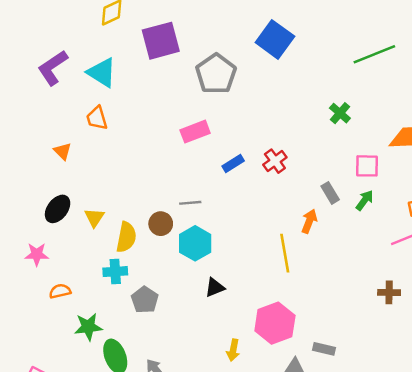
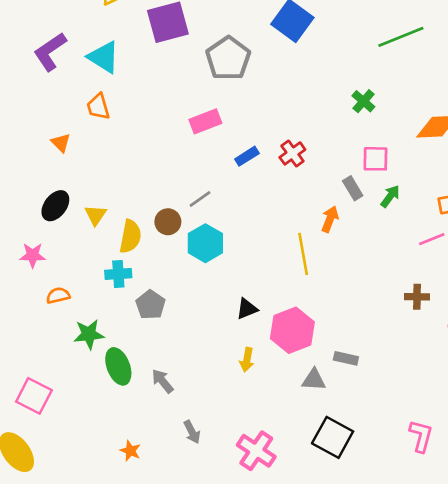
pink square: (367, 166) -> (375, 159), moved
gray line: (190, 203) -> (200, 199), turned -30
black triangle: (215, 288) -> (247, 309), moved

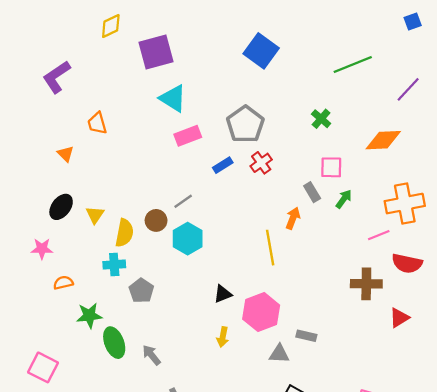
cyan triangle: (104, 57) -> (173, 98), moved
gray pentagon: (228, 58) -> (245, 124), moved
brown cross: (417, 297) -> (366, 284), size x1.5

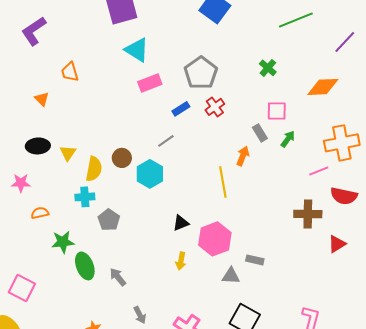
gray line: (183, 201) -> (166, 141), moved
black ellipse: (61, 207) -> (38, 146), turned 50

